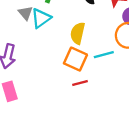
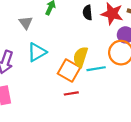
cyan triangle: (41, 18) -> (37, 52), moved
yellow semicircle: (78, 33) -> (80, 57), moved

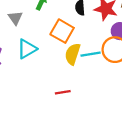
cyan line: (96, 69) -> (91, 54), moved
orange square: (69, 70) -> (62, 31), moved

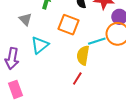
yellow semicircle: (73, 54) -> (83, 55), moved
red line: (63, 92) -> (77, 78), turned -40

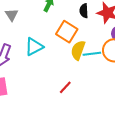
gray triangle: (25, 19) -> (12, 15), moved
yellow semicircle: (83, 55) -> (78, 50), moved

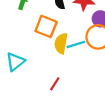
cyan triangle: (34, 47) -> (15, 62), moved

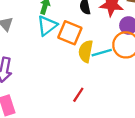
cyan triangle: (15, 62) -> (47, 26), moved

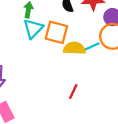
yellow semicircle: (86, 51) -> (74, 48), turned 90

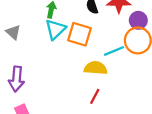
yellow semicircle: (74, 48) -> (96, 68), moved

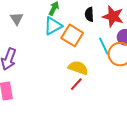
cyan line: (114, 51) -> (104, 46), moved, turned 72
red line: (95, 96) -> (76, 84), moved

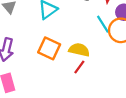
orange square: (72, 35) -> (49, 48), moved

